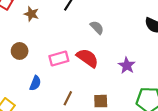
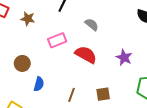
brown circle: (20, 51) -> (22, 63), moved
pink rectangle: (59, 58) -> (57, 40), moved

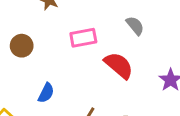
brown circle: (22, 63) -> (22, 46), moved

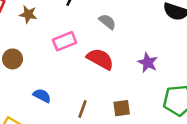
blue semicircle: (46, 93) -> (42, 96), turned -78

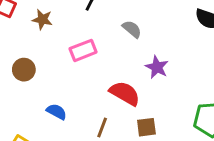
red semicircle: (100, 59) -> (125, 93), moved
purple star: (148, 63) -> (157, 67), moved

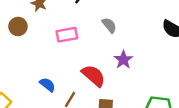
brown circle: (24, 70) -> (18, 26), moved
blue semicircle: (57, 112) -> (47, 85), moved

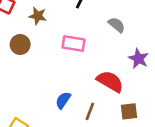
pink rectangle: (67, 35) -> (74, 43), turned 30
blue semicircle: (47, 85) -> (63, 100), turned -84

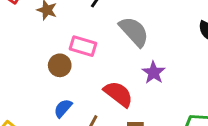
gray semicircle: (117, 25) -> (134, 32), size x1.6
brown circle: (20, 44) -> (60, 65), moved

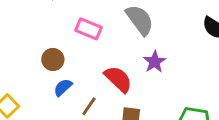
brown circle: (60, 65) -> (53, 59), moved

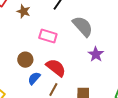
red semicircle: (118, 79) -> (56, 68), moved

